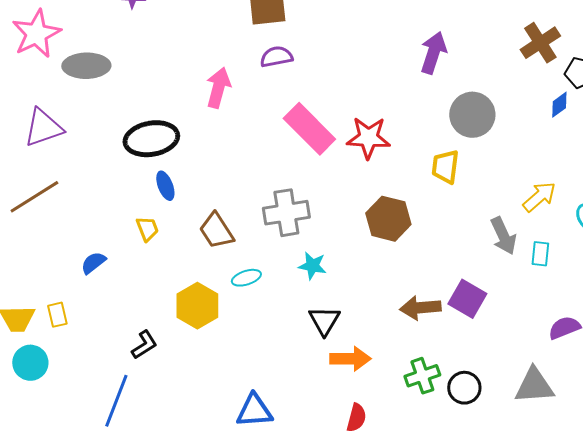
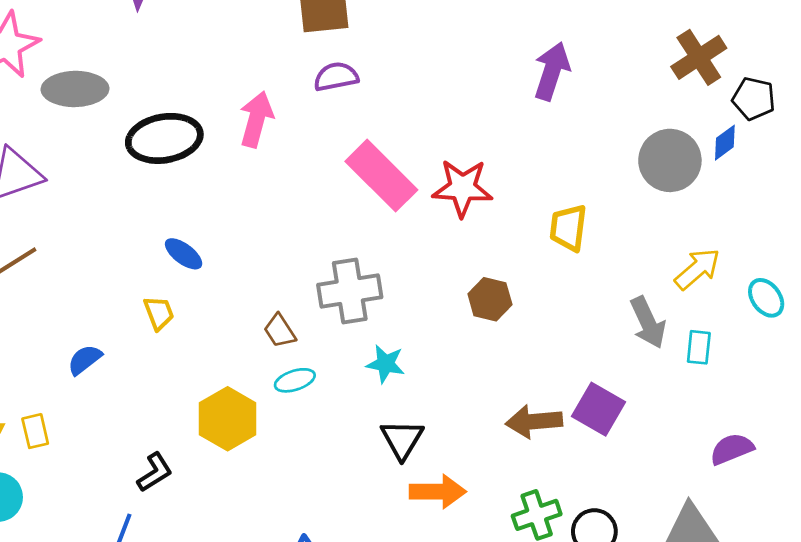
gray circle: (472, 115) -> (670, 160), moved
black ellipse: (151, 139) -> (164, 138), moved
blue ellipse: (165, 186) -> (184, 254), turned -32
brown hexagon: (388, 219) -> (490, 299), size x0.7
brown trapezoid: (216, 231) -> (280, 331), moved, size x0.7

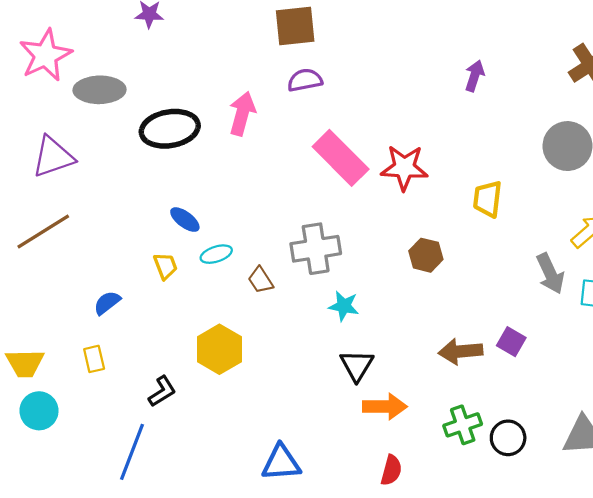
purple arrow: (552, 71) -> (475, 76), size x0.7
cyan ellipse: (295, 380) -> (216, 254), moved
purple square: (598, 409) -> (511, 342), size x0.7
yellow rectangle: (35, 431) -> (94, 359), moved

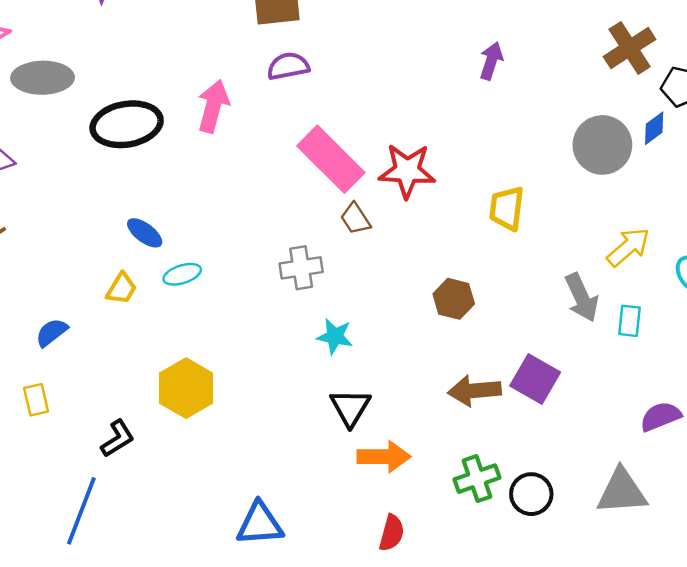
gray cross: (316, 249) -> (301, 268), size x0.7
brown hexagon: (426, 255) -> (454, 299), moved
yellow trapezoid: (165, 266) -> (121, 288), turned 52
brown trapezoid: (261, 280) -> (355, 219), moved
purple square: (511, 342) -> (535, 379), size x1.4

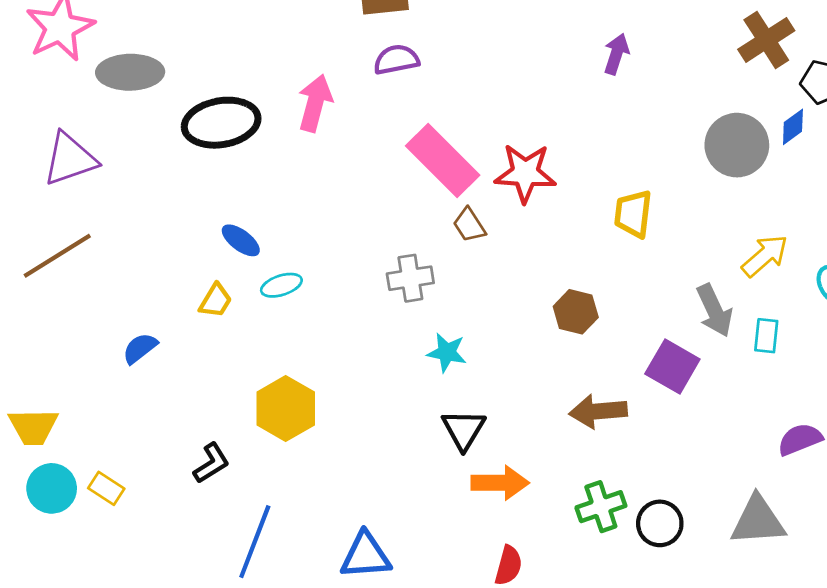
purple square: (535, 379) -> (672, 366), moved
yellow rectangle: (36, 400) -> (106, 488), moved, turned -44
blue line: (81, 511) -> (255, 542), moved

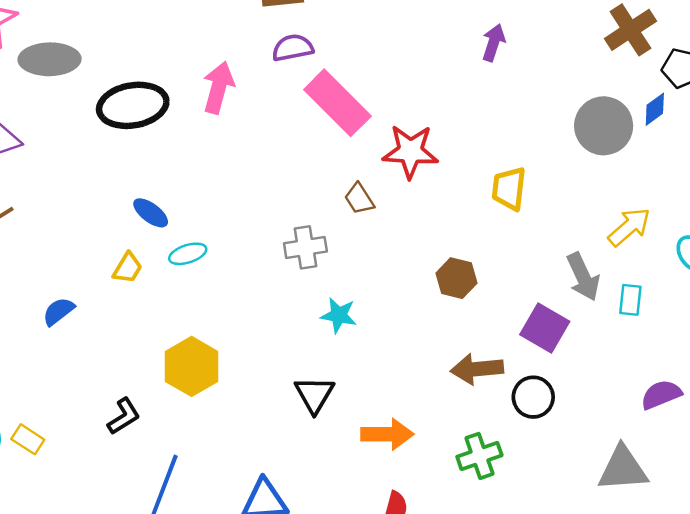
pink rectangle: (443, 160) -> (337, 103), moved
black triangle: (464, 430) -> (314, 395), moved
black circle: (660, 523) -> (533, 397), moved

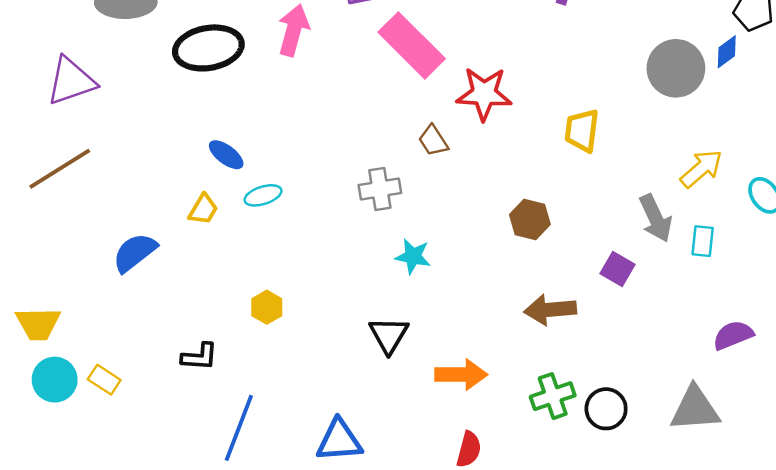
blue semicircle: (58, 311) -> (135, 253), size x1.4
purple square: (545, 328) -> (617, 269), size x0.7
yellow hexagon: (192, 366) -> (267, 307), size x0.6
black circle: (533, 397) -> (606, 409), moved
black L-shape: (124, 416) -> (199, 357), turned 36

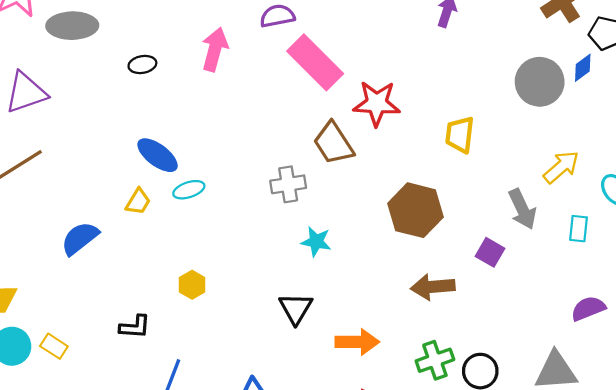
black ellipse: (208, 48) -> (142, 65), size x0.5
brown trapezoid: (433, 141) -> (333, 143), size x1.6
blue ellipse: (226, 155) -> (158, 155), size x1.4
brown hexagon: (530, 219) -> (415, 210), size x1.6
cyan rectangle: (703, 241) -> (578, 229), moved

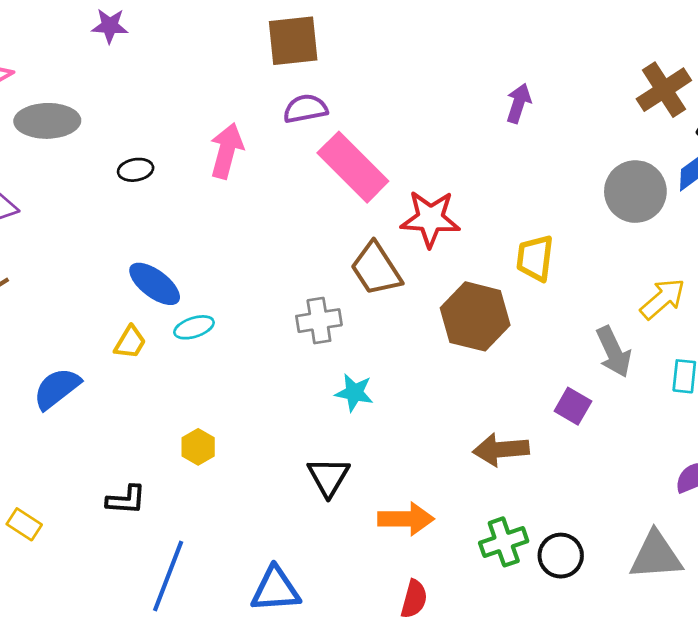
brown hexagon: (415, 210) -> (475, 316), moved

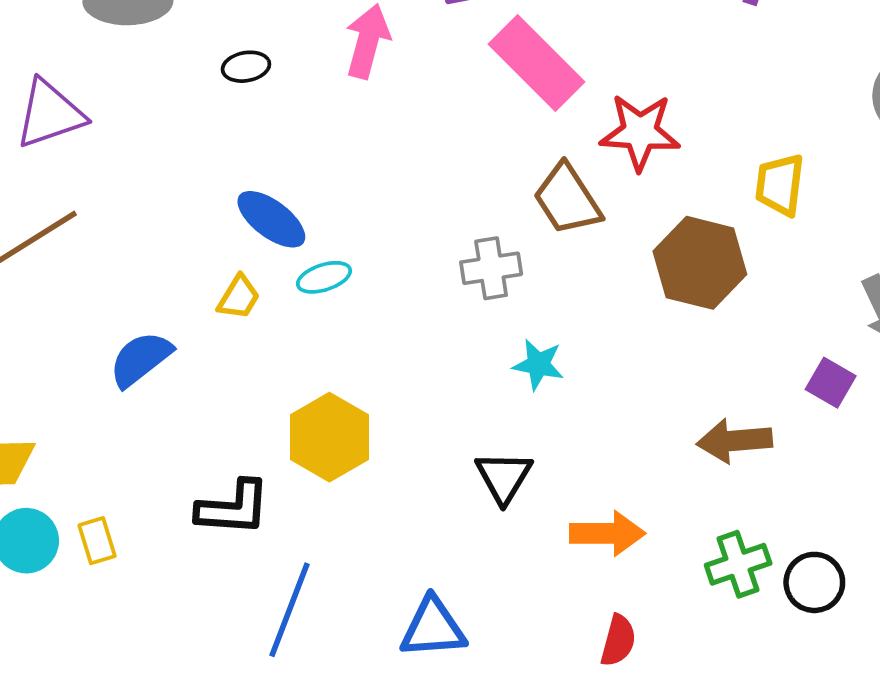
yellow hexagon: (198, 447) -> (329, 437), size x1.8
black L-shape: (126, 500) -> (233, 508), size x1.4
yellow rectangle: (24, 524) -> (97, 541), turned 40

